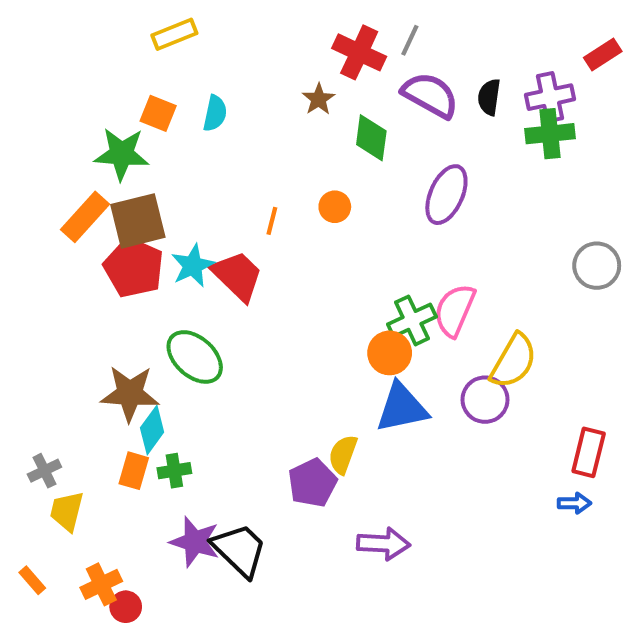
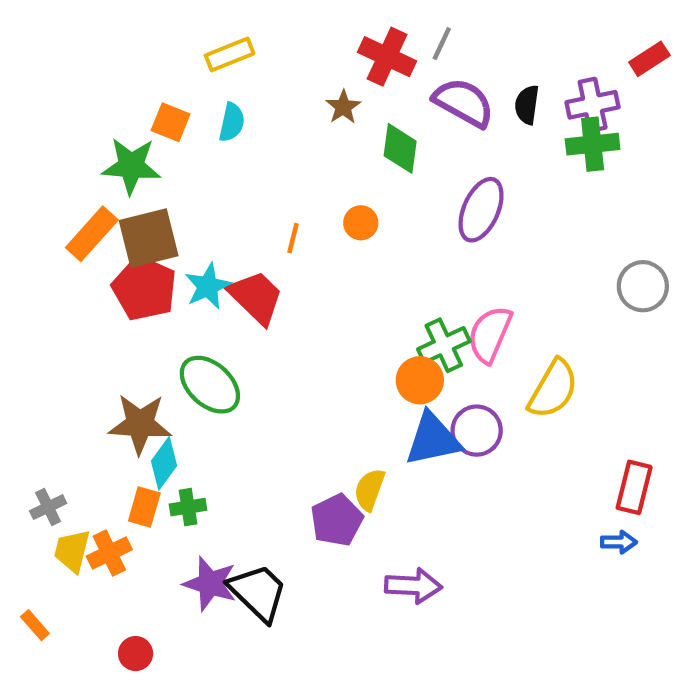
yellow rectangle: (174, 34) -> (230, 54), moved
purple circle: (485, 400) -> (477, 431), moved
orange cross: (101, 584) -> (109, 553), moved

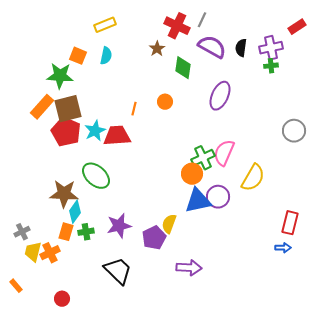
green cross: (593, 144) -> (271, 66), size x0.6
red trapezoid: (256, 297) -> (117, 136), turned -48
purple star: (210, 584) -> (119, 226), moved, turned -30

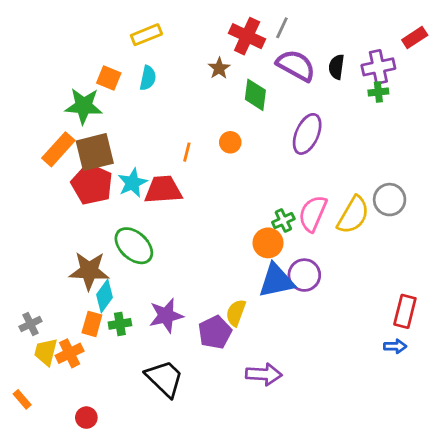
gray circle: (294, 131) -> (390, 200), moved
green cross: (203, 158) -> (283, 221), size x0.7
yellow semicircle: (253, 178) -> (353, 215), moved

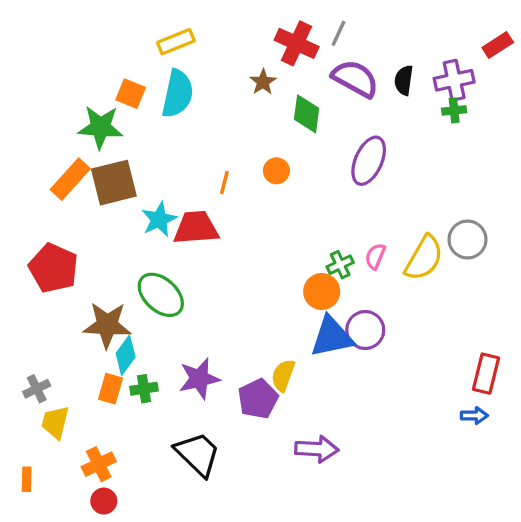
cyan semicircle: (148, 78) -> (178, 94), size x1.6
red pentagon: (92, 184) -> (53, 268), moved
pink semicircle: (313, 214) -> (375, 256), size x0.6
orange cross: (70, 353) -> (99, 464), moved
orange rectangle: (22, 399) -> (27, 479), turned 42

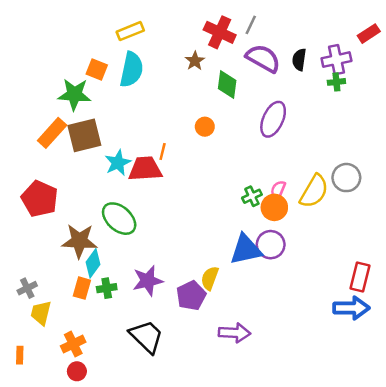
orange line: (224, 183) -> (163, 152), moved
orange circle: (322, 291) -> (274, 207), moved
blue arrow: (474, 416) -> (351, 308), size x1.8

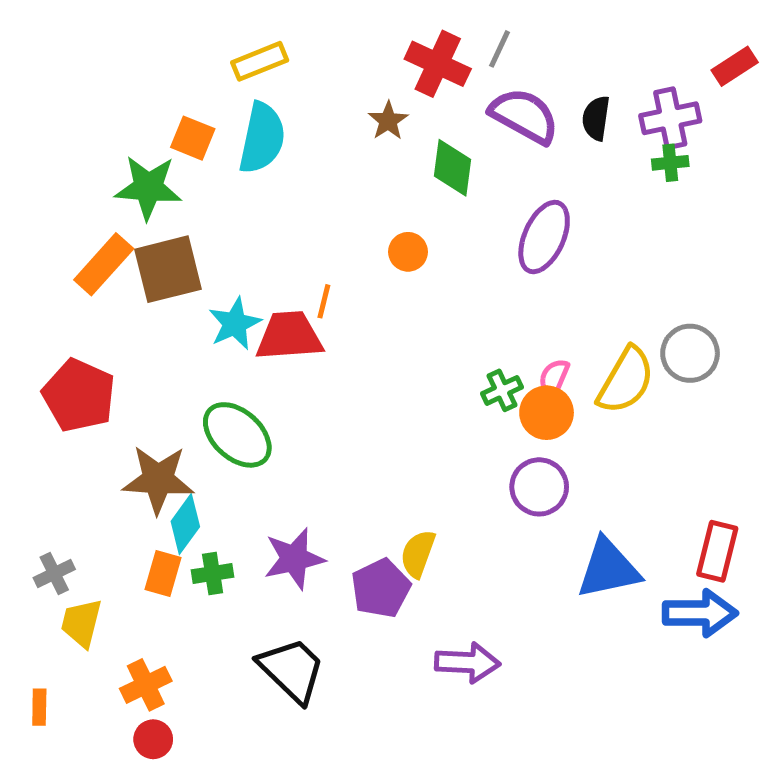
blue triangle: (246, 250) -> (608, 569), moved

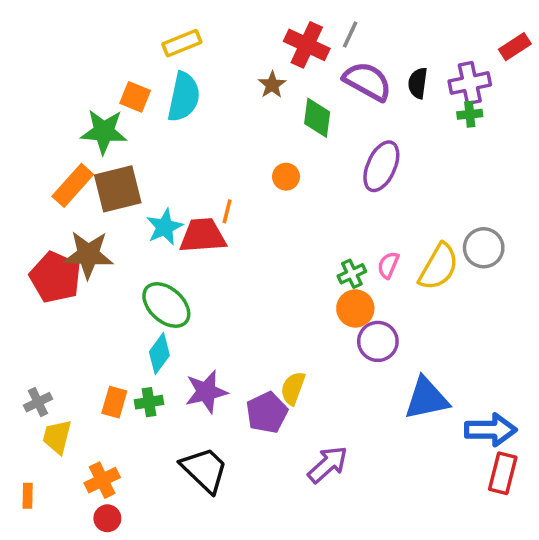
orange circle: (547, 413) -> (355, 308), moved
brown star: (158, 479) -> (88, 255), moved
cyan diamond: (185, 524) -> (159, 354), moved
red rectangle: (717, 551) -> (503, 473), moved
purple arrow: (467, 663) -> (328, 465), turned -45

